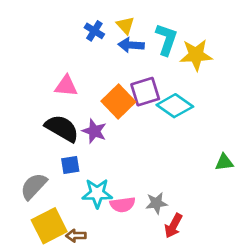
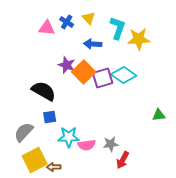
blue arrow: (131, 45) -> (93, 44), moved
pink triangle: (66, 86) -> (47, 28), moved
purple square: (145, 92) -> (103, 78), moved
purple star: (94, 131) -> (67, 65), moved

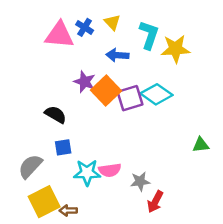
pink triangle: (47, 28) -> (59, 35), size x1.4
black semicircle: (44, 91) -> (56, 115), size x0.7
pink semicircle: (87, 145) -> (110, 170), moved

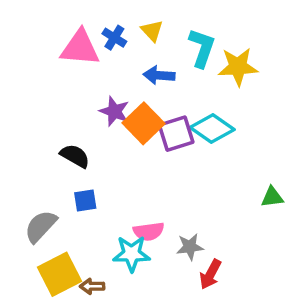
cyan star: (87, 173) -> (132, 254), moved

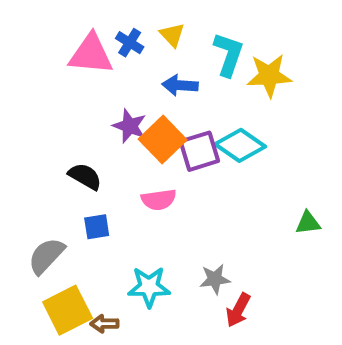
pink semicircle: (149, 231) -> (159, 200), moved

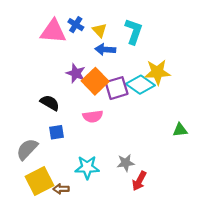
yellow triangle: (172, 35) -> (100, 30), moved
yellow star: (269, 76) -> (157, 72), moved

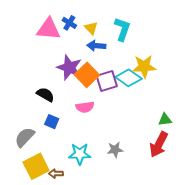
purple star: (76, 73) -> (69, 68), size x1.4
blue square: (57, 132) -> (52, 122), turned 32
red arrow: (139, 181) -> (159, 144), moved, size x1.4

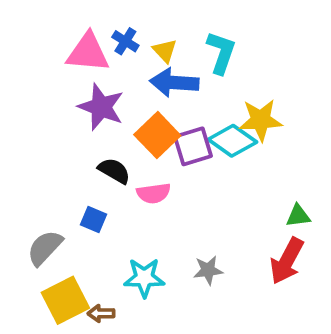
blue arrow: (96, 46) -> (174, 83), size x1.4
purple star: (69, 68) -> (101, 107), moved
black semicircle: (45, 95) -> (114, 171), moved

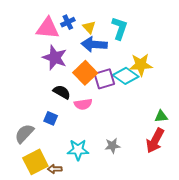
blue cross: (125, 41) -> (68, 22), turned 32

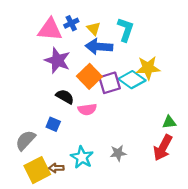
cyan star: (78, 150) -> (82, 157), turned 30
brown arrow: (55, 169) -> (56, 168), moved

